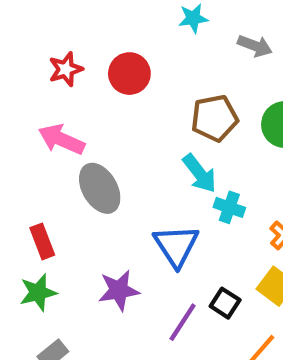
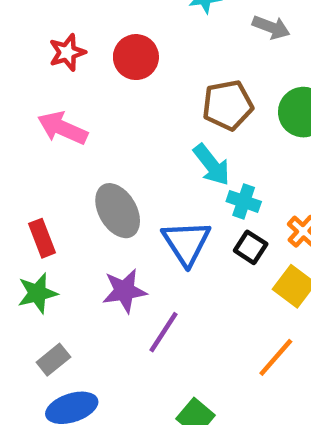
gray ellipse: (100, 188) -> (118, 211), moved
black square: (225, 303) -> (251, 247), moved
purple line: (183, 322) -> (163, 332), moved

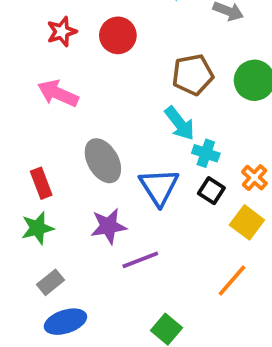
purple line: (163, 332) -> (140, 260), turned 36

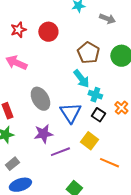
brown pentagon: (193, 75) -> (88, 53), turned -30
yellow square: (247, 222) -> (89, 141), moved
orange line: (232, 280) -> (109, 163), turned 72

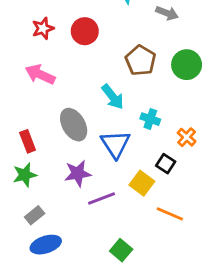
cyan arrow: (81, 79) -> (113, 97), moved
black square: (98, 115) -> (166, 164), moved

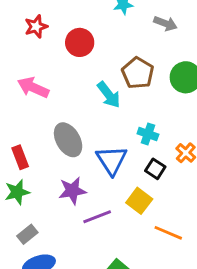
red star: (43, 28) -> (36, 26), moved
cyan arrow: (113, 97) -> (109, 95), moved
black square: (166, 164) -> (155, 169), moved

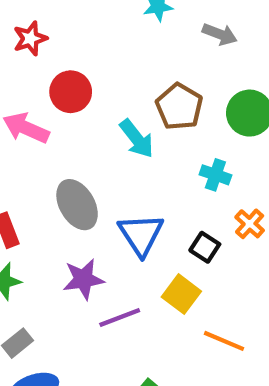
red circle: (80, 42) -> (71, 92), moved
cyan cross: (148, 134) -> (215, 175), moved

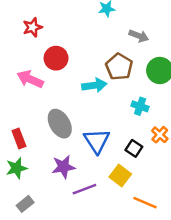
gray arrow: (220, 34) -> (139, 36), moved
cyan arrow: (137, 139) -> (94, 85), turned -60

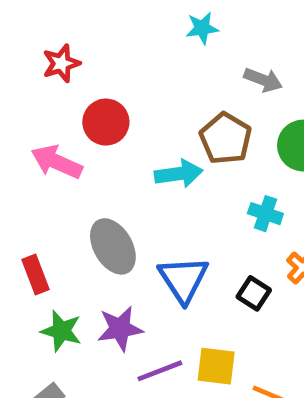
green star: (16, 168) -> (61, 331), moved, turned 30
yellow square: (120, 176) -> (216, 366), moved, turned -30

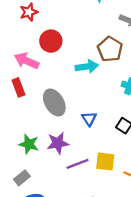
red rectangle: (35, 275) -> (18, 87), moved
blue triangle: (183, 279) -> (89, 119), size x0.6

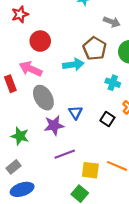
pink arrow: (27, 61) -> (31, 69), moved
purple star: (58, 143) -> (54, 125), moved
yellow square: (105, 162) -> (90, 170), moved

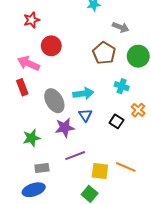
cyan arrow: (73, 65) -> (83, 93), moved
pink arrow: (31, 69) -> (28, 63), moved
green star: (20, 136) -> (32, 138), turned -30
gray rectangle: (14, 167) -> (42, 168), moved, turned 32

